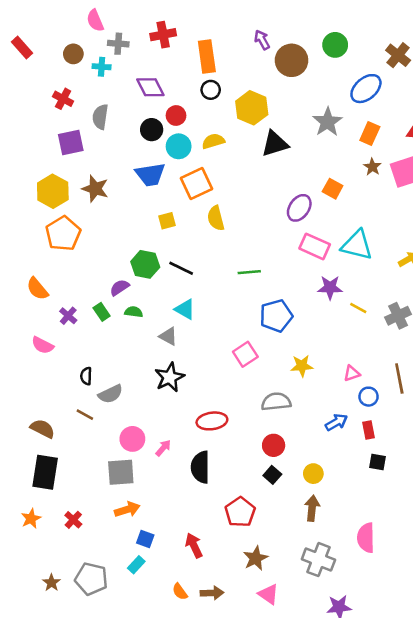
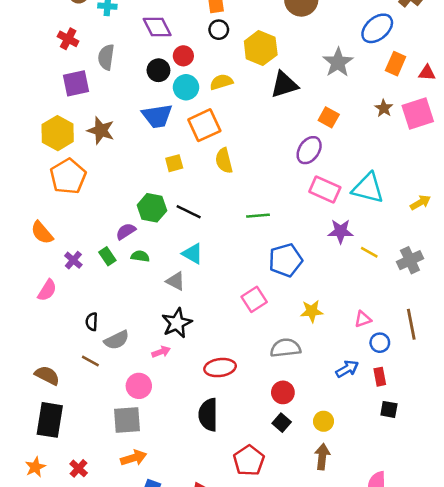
orange rectangle: (370, 133) -> (396, 64), moved
orange square: (333, 189) -> (329, 117), moved
pink semicircle: (43, 345) -> (47, 290), turned -85
pink arrow: (163, 448) -> (161, 352), moved, turned 30

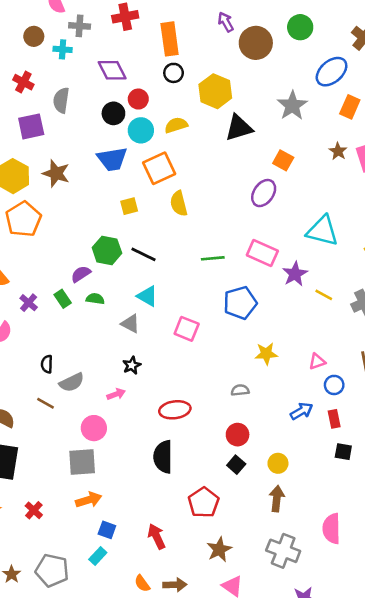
pink rectangle: (325, 189) -> (262, 253), moved
purple star: (341, 231) -> (295, 274), turned -30
pink square: (254, 299) -> (187, 329), moved, turned -35
black star: (177, 323) -> (132, 365), size x0.6
gray semicircle: (286, 348) -> (240, 390), size x0.6

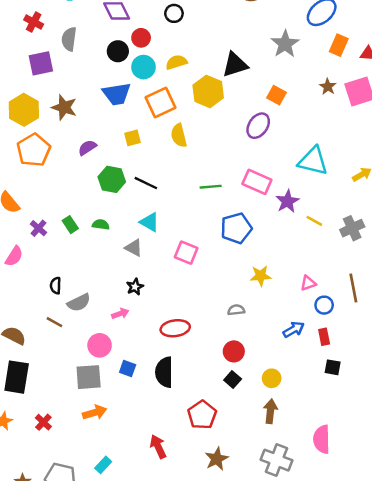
yellow hexagon: (215, 91) -> (208, 92), moved
purple semicircle: (81, 274) -> (87, 148), moved
blue square: (107, 530) -> (128, 369), moved

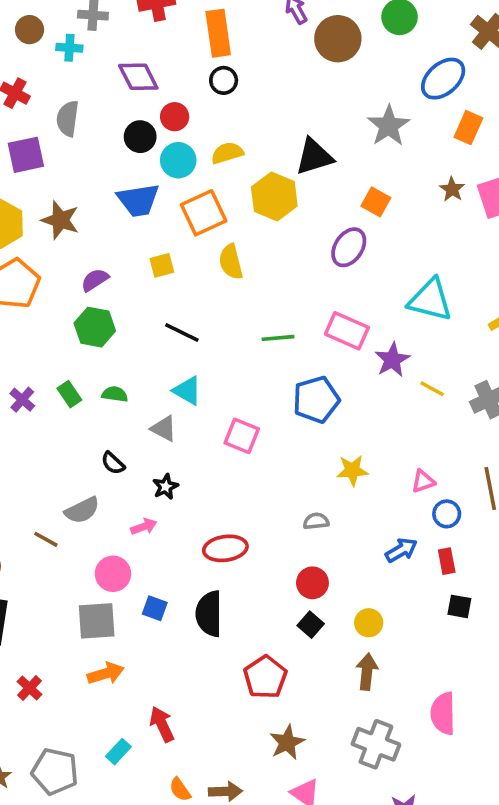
green hexagon: (112, 179) -> (95, 327), moved
black semicircle: (56, 286) -> (113, 463), moved, turned -49
red arrow: (158, 447) -> (162, 724), moved

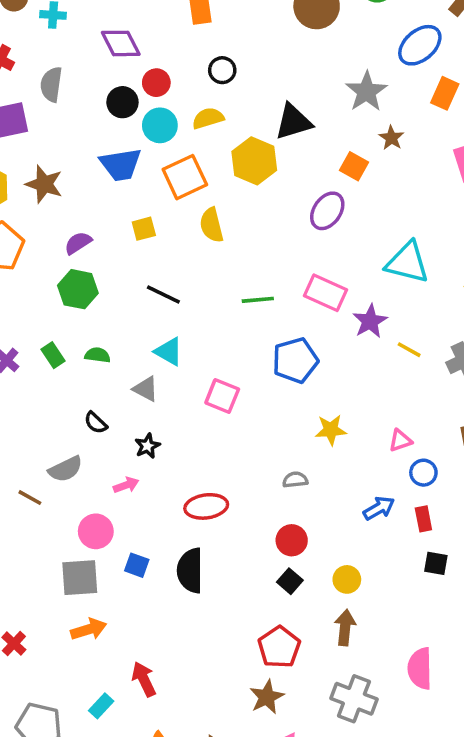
black circle: (224, 80) -> (222, 70), moved
brown star: (452, 189) -> (391, 138), moved
red pentagon: (265, 677) -> (279, 647), moved

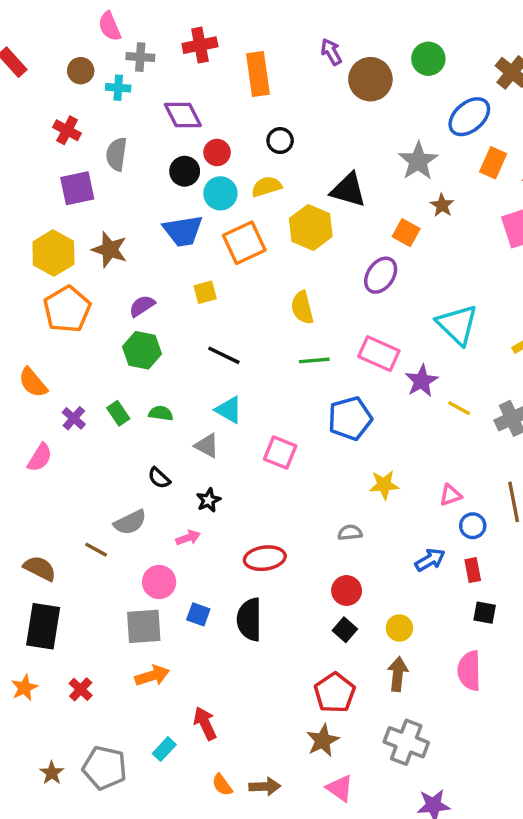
black triangle: (293, 122) -> (348, 190), turned 33
yellow semicircle: (212, 225) -> (302, 308), moved
cyan triangle: (407, 262) -> (457, 325), turned 30
pink semicircle: (420, 668) -> (469, 671), moved

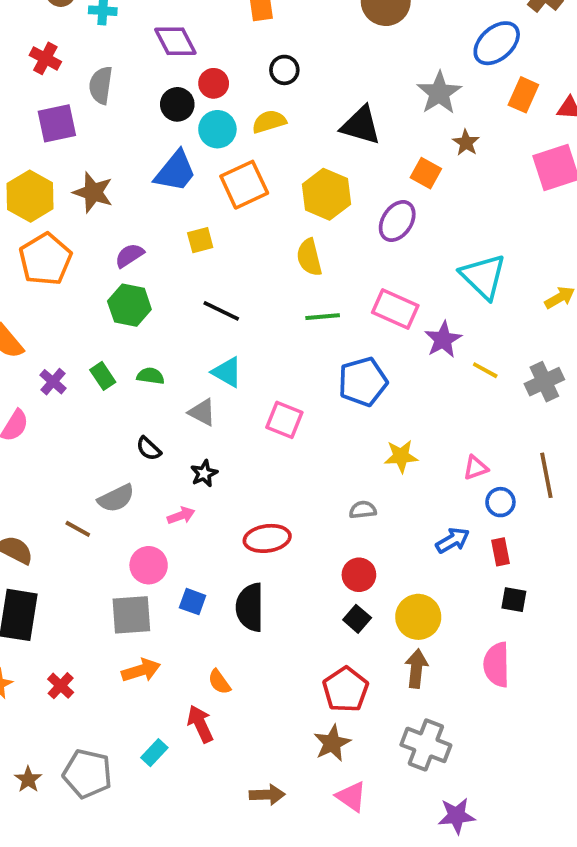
yellow hexagon: (311, 227) -> (326, 194), moved
blue trapezoid: (183, 231) -> (175, 171), turned -42
yellow circle: (399, 628) -> (418, 617), size x1.5
orange semicircle: (222, 785) -> (219, 682), moved

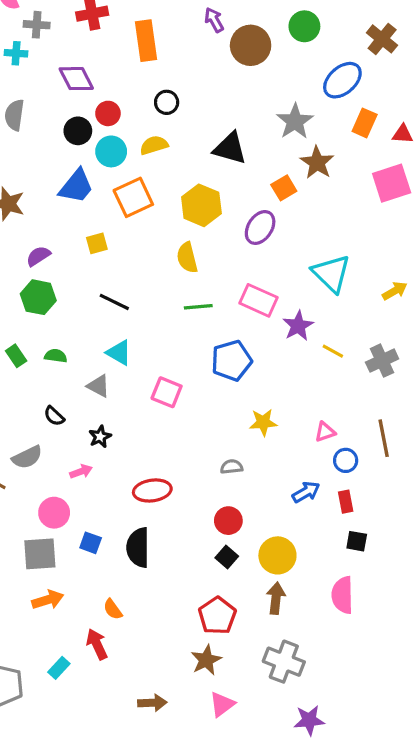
brown star: (466, 143) -> (317, 163), size x1.5
orange square: (426, 173) -> (284, 188), turned 30
pink triangle: (351, 797) -> (222, 704), turned 48

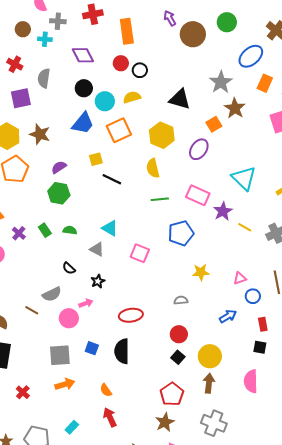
red circle: (108, 113) -> (121, 63), moved
black line: (114, 302) -> (112, 179), moved
red rectangle: (346, 502) -> (263, 324), moved
pink circle: (54, 513) -> (69, 318), moved
red arrow: (97, 644) -> (110, 417), moved

